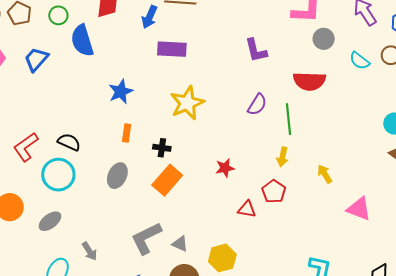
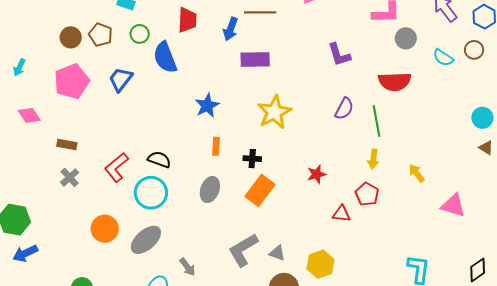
gray ellipse: (50, 221) -> (146, 240), size x1.4

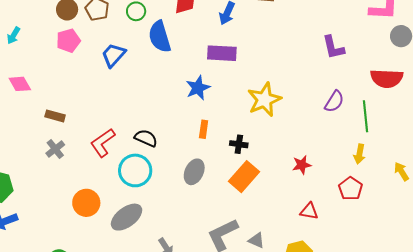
purple rectangle: (255, 60) -> (222, 53), moved
pink pentagon: (72, 81) -> (68, 41), moved, size x0.7
red triangle: (341, 214) -> (309, 211), moved

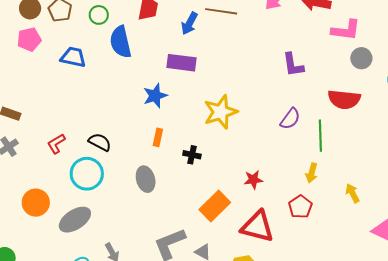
blue trapezoid: (114, 55) -> (73, 57), turned 56
red L-shape: (103, 143) -> (56, 144), size x0.7
gray ellipse: (194, 172) -> (146, 179), turned -45
orange rectangle: (244, 177) -> (215, 206), moved
red triangle: (309, 211) -> (257, 227), size x1.8

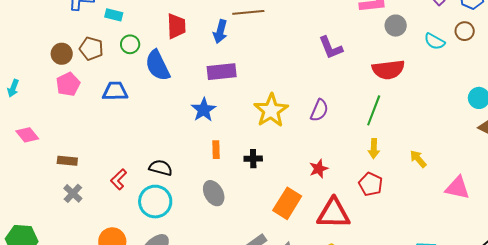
purple semicircle: (290, 119) -> (319, 110), moved
green line: (320, 136) -> (374, 110), turned 36

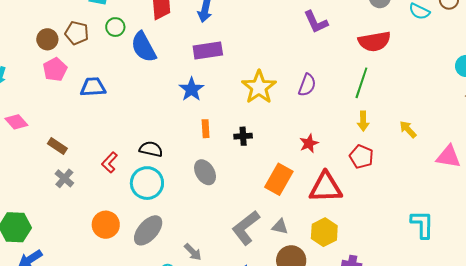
blue trapezoid: (115, 91) -> (93, 87), moved
brown rectangle: (67, 161) -> (57, 146), turned 30

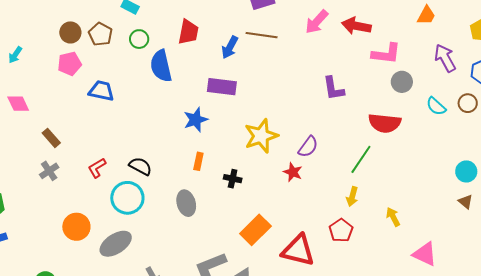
red star: (309, 143) -> (293, 172), moved, turned 30

